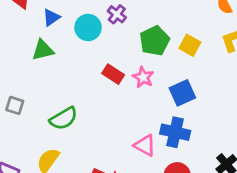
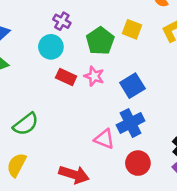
cyan circle: (88, 28) -> (51, 47), moved
yellow square: (190, 45) -> (132, 29), moved
blue cross: (175, 132) -> (131, 123), turned -32

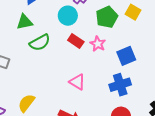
green semicircle: (26, 124) -> (40, 43), moved
pink triangle: (104, 139) -> (77, 82), moved

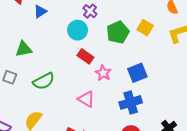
green triangle: (25, 22) -> (24, 49), moved
green semicircle: (40, 43) -> (44, 81), moved
pink star: (98, 44) -> (103, 73), moved

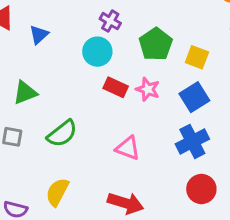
yellow square: (145, 28) -> (197, 57), moved
pink star: (103, 73) -> (148, 89), moved

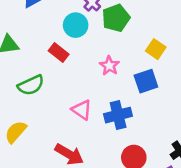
green pentagon: (156, 44) -> (116, 18), moved
red rectangle: (116, 87) -> (59, 53), moved
blue cross: (192, 141) -> (118, 115), moved

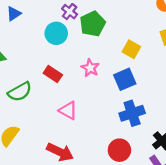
red rectangle: (59, 53) -> (53, 74), moved
blue cross: (118, 115) -> (132, 113), moved

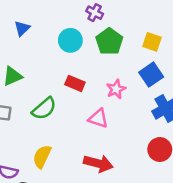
purple cross: (70, 12) -> (95, 13), moved
green pentagon: (93, 24) -> (109, 41), moved
pink star: (90, 68) -> (116, 89), moved, turned 30

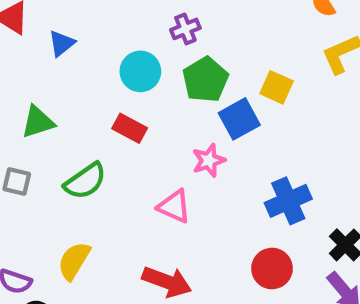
purple cross: (95, 13) -> (185, 29), turned 35
blue square: (151, 75) -> (239, 119), moved
red rectangle: (75, 83) -> (130, 128), moved

